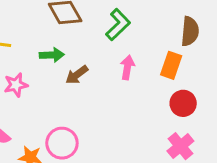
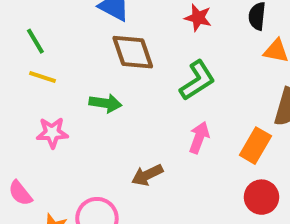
brown arrow: (77, 75) -> (147, 175), moved

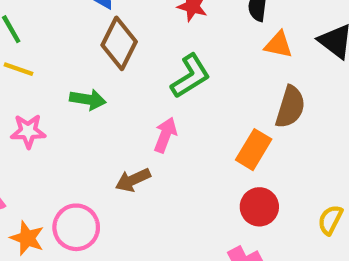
brown diamond: (133, 52) -> (119, 43), turned 45
pink arrow: (199, 138) -> (165, 135), moved

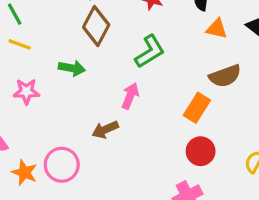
brown semicircle: (290, 107) -> (225, 76), turned 52

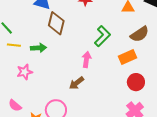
green L-shape: (150, 52) -> (102, 36), moved
green arrow: (72, 68) -> (38, 48), moved
orange rectangle: (197, 108) -> (128, 57), turned 48

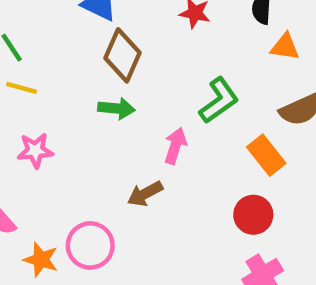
green arrow: (38, 48) -> (116, 108), moved
orange rectangle: (128, 57) -> (266, 155), turned 66
red circle: (136, 82) -> (253, 215), moved

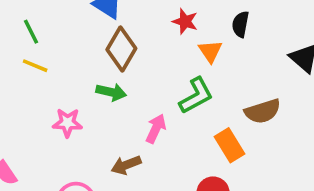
orange triangle: (285, 47) -> (210, 51), moved, turned 40
pink star: (35, 151) -> (67, 123), moved

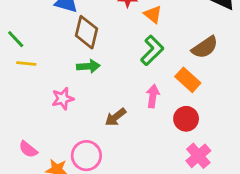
pink arrow: (156, 129) -> (153, 96), moved

